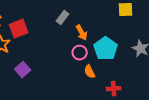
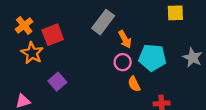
gray rectangle: (63, 18) -> (103, 22), size x1.5
cyan pentagon: (106, 49) -> (152, 58), turned -30

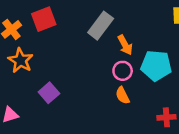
red square: (53, 35) -> (44, 19), moved
orange semicircle: (134, 84) -> (123, 95), moved

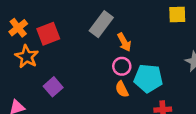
red square: (44, 19) -> (48, 34), moved
cyan pentagon: (156, 66) -> (148, 78), moved

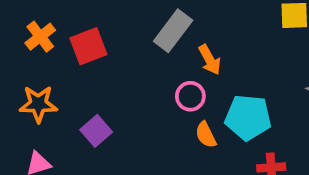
orange star: (27, 57) -> (38, 104), moved, turned -30
pink circle: (122, 66) -> (190, 96), moved

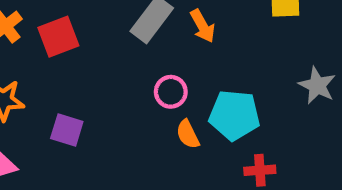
orange arrow: (210, 60) -> (203, 26), moved
purple square: (96, 131) -> (67, 130), turned -32

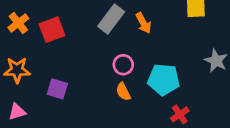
orange semicircle: (188, 134) -> (123, 92), moved
red cross: (260, 170) -> (180, 114), turned -30

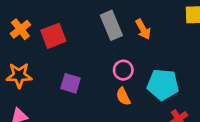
gray rectangle: (111, 19) -> (111, 25), turned -60
purple square: (57, 89) -> (71, 83), moved

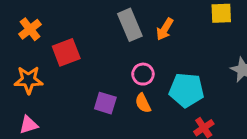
orange arrow: (143, 29) -> (165, 29), turned 60
red square: (53, 36) -> (66, 52), moved
purple square: (71, 83) -> (105, 103), moved

